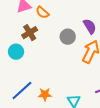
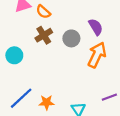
brown cross: (30, 33) -> (44, 35), moved

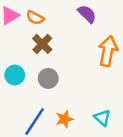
purple semicircle: (96, 27) -> (87, 14), moved
gray circle: (71, 38) -> (48, 78), moved

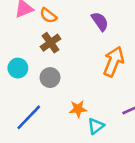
cyan triangle: (102, 118) -> (96, 126), turned 30
orange star: (64, 119) -> (78, 109), moved

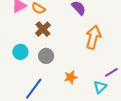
cyan triangle: (96, 126) -> (100, 87), moved

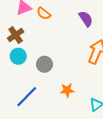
brown cross: (43, 29) -> (16, 35), moved

